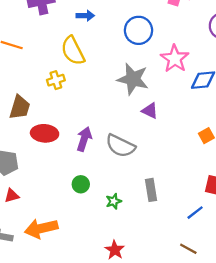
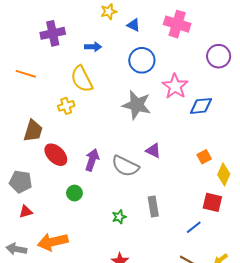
purple triangle: (150, 111) -> (153, 151), moved
red ellipse: (45, 133) -> (56, 155), turned 40
green circle: (81, 184) -> (74, 193), moved

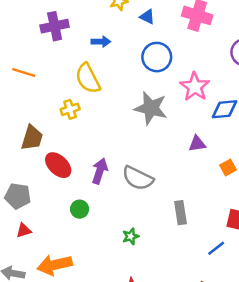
purple triangle: (153, 151) -> (197, 144), moved, turned -35
gray rectangle: (153, 207) -> (181, 213), moved

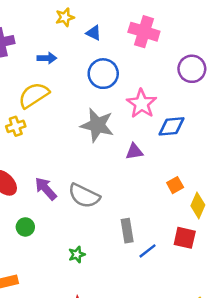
yellow semicircle: (88, 78) -> (34, 95), turned 84
purple triangle: (197, 144) -> (134, 151), moved
purple arrow: (100, 171) -> (46, 189), turned -60
blue line: (216, 248) -> (148, 251), moved

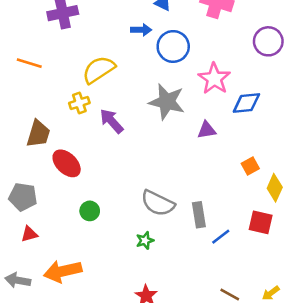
blue arrow: (47, 58) -> (141, 30), moved
purple arrow: (46, 189) -> (112, 121), moved
gray semicircle: (84, 196) -> (158, 203), moved

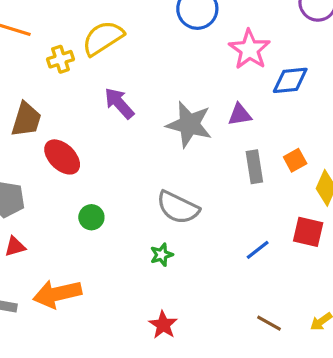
gray star: (167, 102) -> (189, 124), moved
yellow cross: (79, 103) -> (60, 59), moved
gray rectangle: (199, 215) -> (254, 167), moved

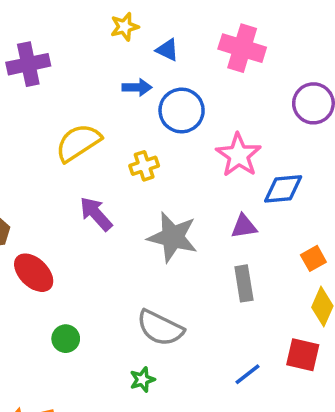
yellow cross: (60, 59) -> (144, 166), moved
purple triangle: (240, 115) -> (244, 226), moved
orange square: (295, 160) -> (313, 258), moved

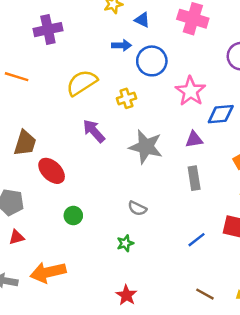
gray semicircle: (160, 328) -> (137, 208), size x0.6

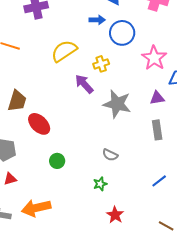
purple arrow: (94, 131) -> (84, 84), moved
red star: (126, 295) -> (115, 215), moved

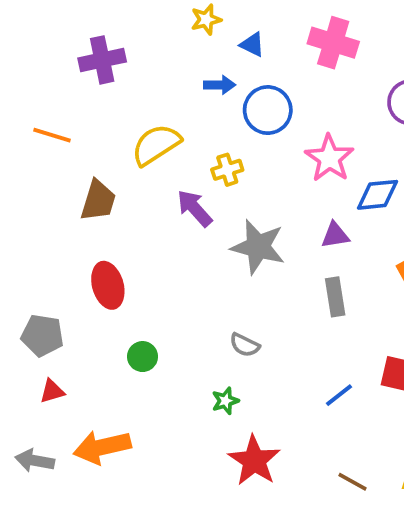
brown trapezoid: (17, 101) -> (98, 201), moved
red ellipse: (39, 124) -> (108, 285), turned 30
red star: (115, 215) -> (254, 461), size x1.5

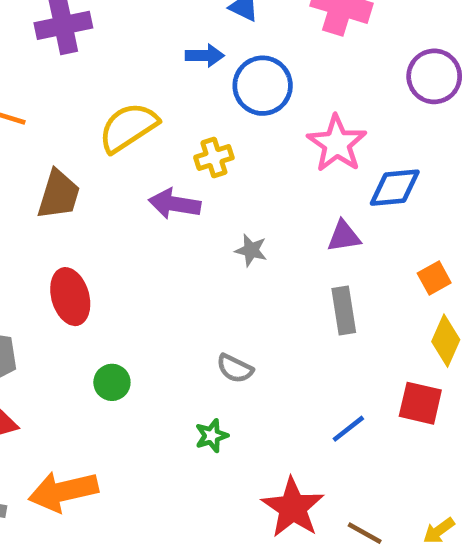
purple arrow: (195, 208) -> (175, 204), turned -39
gray star: (258, 247) -> (251, 250), size x0.5
red star: (254, 461) -> (293, 508), moved

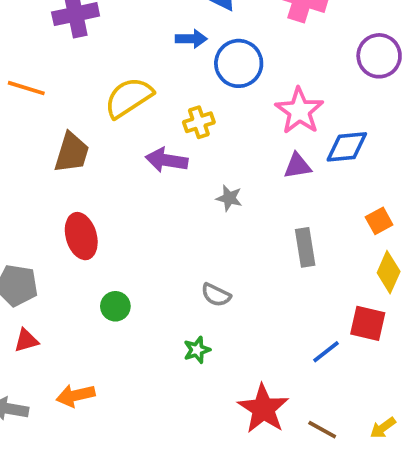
purple triangle: (344, 236) -> (298, 166), moved
blue line: (348, 429) -> (326, 352), moved
orange arrow: (63, 491) -> (76, 395), size x0.7

